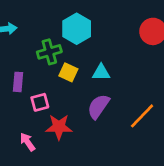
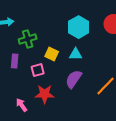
cyan hexagon: (77, 29) -> (79, 27), moved
green cross: (49, 52) -> (28, 39), moved
pink square: (40, 102) -> (38, 70), moved

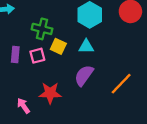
green cross: (28, 39) -> (42, 29), moved, turned 30
pink square: (38, 70) -> (37, 56), moved

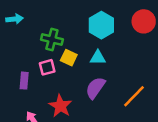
purple rectangle: (15, 55) -> (24, 81), moved
red star: (50, 93) -> (60, 106), turned 30

